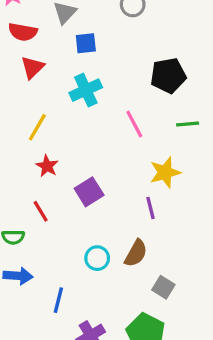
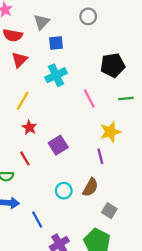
blue line: (58, 300) -> (37, 220), turned -42

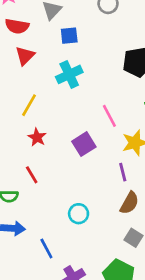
pink line: (89, 99) -> (109, 116), moved
purple square: (58, 145) -> (84, 144), moved
brown semicircle: (90, 187) -> (129, 203), moved

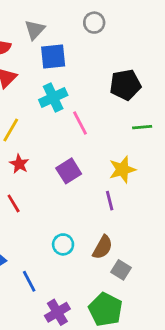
blue square: (69, 36) -> (53, 57), size x1.4
pink line: (109, 116) -> (80, 123), moved
brown semicircle: (129, 203) -> (103, 247), moved

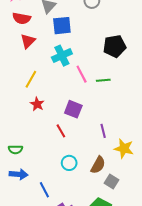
green line: (142, 127) -> (103, 80), moved
yellow star: (122, 170) -> (124, 148), moved, turned 30
purple square: (69, 171) -> (73, 109), turned -36
red line: (14, 203) -> (61, 131), moved

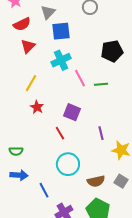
red semicircle: (22, 18) -> (22, 24), turned -36
cyan circle: (69, 163) -> (68, 164), size x1.5
brown semicircle: (98, 165) -> (96, 181), moved, turned 48
gray square: (111, 182) -> (121, 181), moved

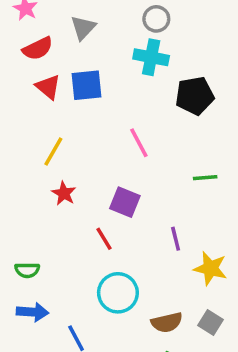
blue square: (61, 31) -> (87, 85), moved
red triangle: (28, 46) -> (48, 87), turned -35
cyan cross: (61, 60) -> (151, 57), moved, turned 36
green line: (101, 84) -> (205, 178), moved

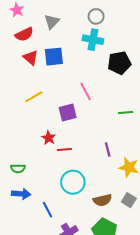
yellow line: (53, 151) -> (34, 97), turned 30
red star: (64, 193) -> (49, 138), moved
purple square: (125, 202) -> (68, 113), moved, turned -36
red line: (104, 239) -> (64, 149), turned -64

